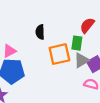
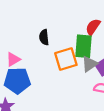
green rectangle: (77, 43) -> (83, 46), size x1.5

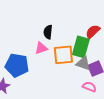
pink triangle: (13, 59) -> (41, 48), moved
gray triangle: (90, 64) -> (83, 63), turned 42

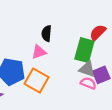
orange square: (63, 55) -> (37, 81), moved, turned 35
pink semicircle: (89, 87) -> (88, 83), moved

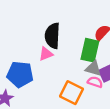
black semicircle: (47, 33) -> (52, 36), size x1.6
orange square: (37, 81) -> (71, 93), moved

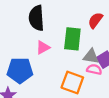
black semicircle: (52, 36) -> (36, 18), moved
green rectangle: (90, 50) -> (72, 39), moved

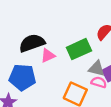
black semicircle: (36, 18) -> (32, 43), moved, turned 70
green rectangle: (72, 39) -> (79, 49), turned 55

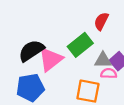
pink triangle: (48, 56) -> (51, 59), size x1.6

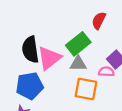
black semicircle: (31, 51) -> (30, 50), turned -65
gray triangle: (103, 60) -> (78, 64), moved

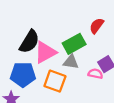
black semicircle: (30, 50) -> (29, 42), turned -150
orange square: (86, 89) -> (55, 81), moved

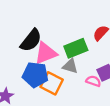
blue pentagon: (23, 75) -> (35, 75), moved

